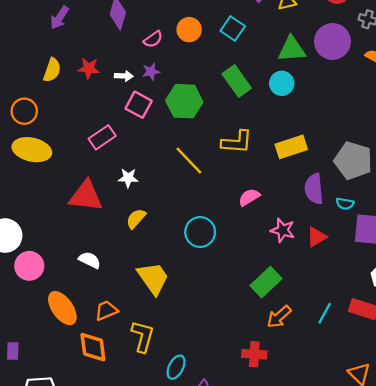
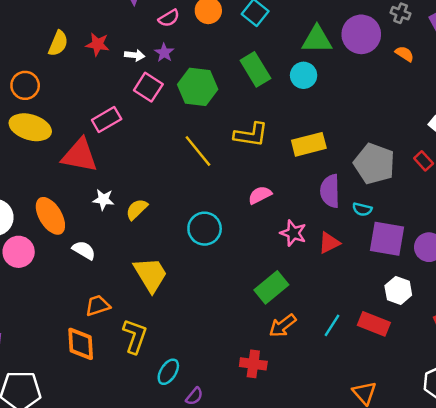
purple star: (151, 72) -> (164, 53), turned -30
white star: (128, 178) -> (103, 200), moved
red triangle: (86, 196) -> (80, 155), moved
orange ellipse: (62, 308) -> (50, 216), moved

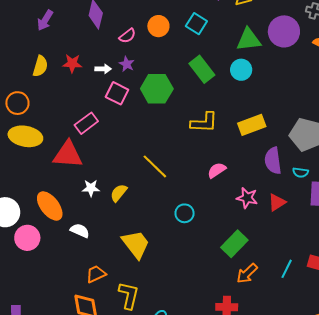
yellow line: (198, 151) -> (155, 166), moved
cyan circle: (205, 229) -> (185, 213), moved, size x0.7

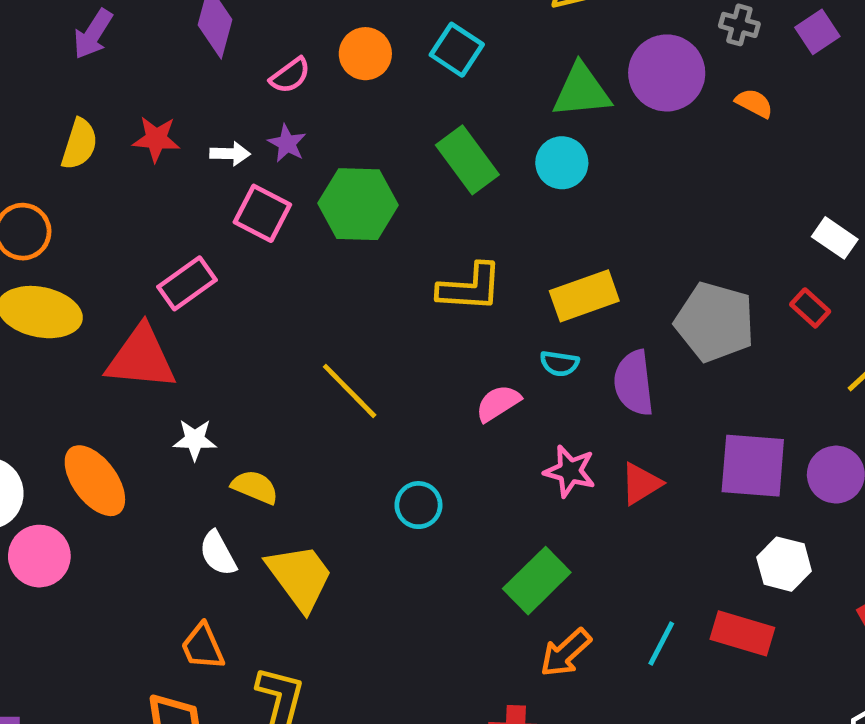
cyan semicircle: (301, 172) -> (559, 363), moved
yellow semicircle: (119, 193) -> (255, 487), moved, turned 72
white semicircle: (80, 231) -> (218, 553), moved, turned -144
orange trapezoid: (96, 274) -> (203, 647), turned -90

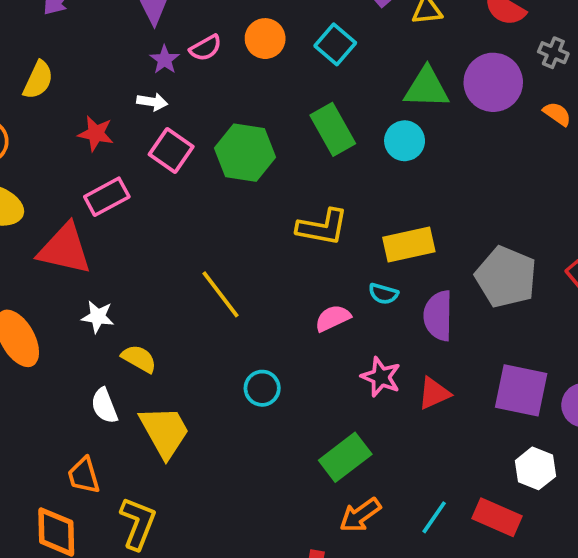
red star: (156, 139) -> (96, 133), moved
purple star: (287, 143) -> (165, 60), moved

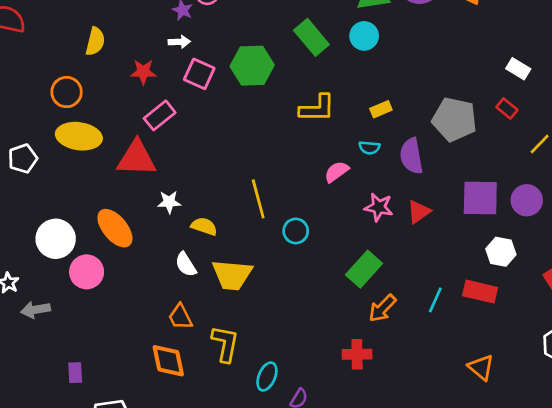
yellow rectangle: (409, 245) -> (381, 109), size x0.6
yellow line: (221, 294) -> (258, 199), moved, turned 33
yellow trapezoid: (165, 432) -> (232, 275), turned 135

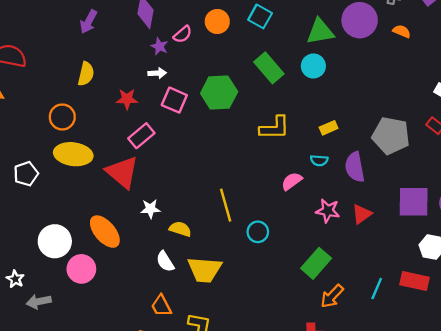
red triangle: (137, 158) -> (122, 172), turned 39

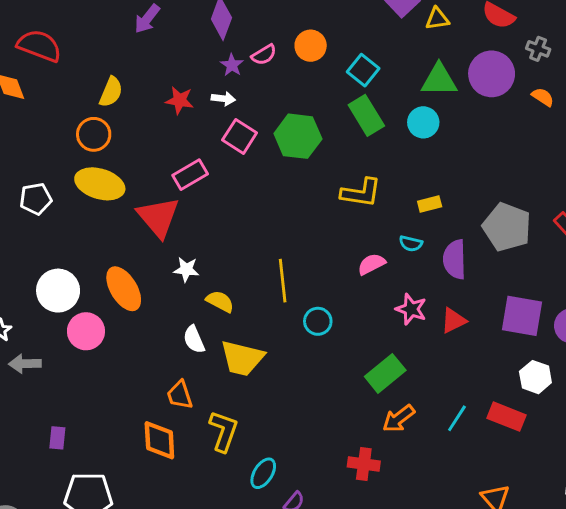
cyan square: (260, 16) -> (363, 70), moved
yellow semicircle: (86, 74) -> (111, 92), moved
red star: (127, 99) -> (180, 100), moved

